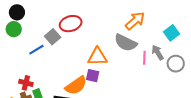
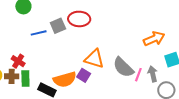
orange arrow: (135, 21) -> (154, 39), moved
gray semicircle: (126, 43) -> (123, 67), moved

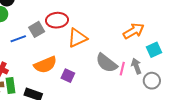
orange triangle: (94, 59) -> (77, 38), moved, turned -35
orange semicircle: (65, 79) -> (45, 65), moved

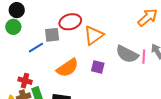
gray square: (37, 29) -> (52, 35), turned 35
purple square: (68, 76) -> (98, 67), moved

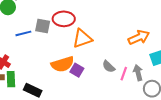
gray semicircle: (127, 54) -> (109, 67), size x0.6
orange semicircle: (67, 68) -> (63, 64), moved

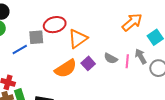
purple square: (77, 70) -> (88, 63), moved, turned 32

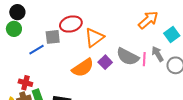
gray semicircle: (111, 58) -> (128, 57), size x1.6

